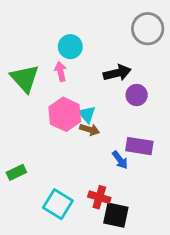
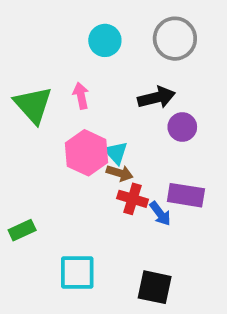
gray circle: (148, 29) -> (175, 39), moved
cyan circle: (70, 47) -> (105, 40), moved
red cross: (99, 197) -> (133, 199), moved
cyan square: (58, 204) -> (77, 273), turned -32

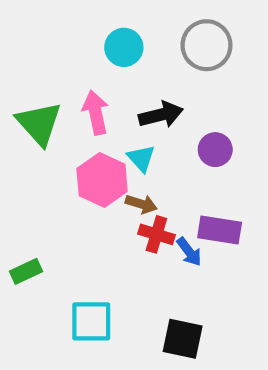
pink arrow: (81, 96) -> (96, 113), size x1.4
black arrow: (156, 98) -> (161, 115), moved
cyan triangle: (116, 153) -> (141, 158), moved

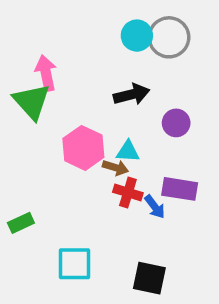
cyan circle: (124, 47) -> (137, 36), moved
pink arrow: (96, 113) -> (46, 73), moved
cyan triangle: (141, 158) -> (128, 151), moved, turned -45

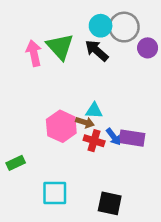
black arrow: (132, 94) -> (97, 51), moved, turned -125
green triangle: (32, 102) -> (60, 47), moved
purple circle: (176, 123) -> (148, 48), moved
pink hexagon: (83, 148) -> (61, 126), moved
blue arrow: (155, 207) -> (114, 137), moved

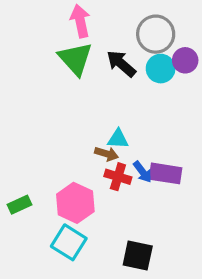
cyan circle: (101, 26) -> (161, 69), moved
pink arrow: (34, 53) -> (80, 21), moved
pink hexagon: (61, 126) -> (75, 203), moved
cyan square: (55, 193) -> (69, 242), turned 32

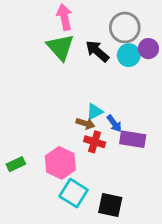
cyan triangle: (118, 139) -> (95, 112), turned -30
blue arrow: (143, 172) -> (114, 123), moved
cyan square: (69, 242) -> (74, 193), moved

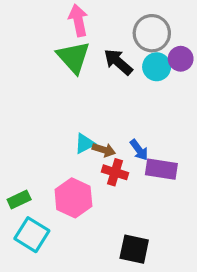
cyan triangle: (95, 112) -> (85, 144), moved
cyan square: (74, 193) -> (32, 235), moved

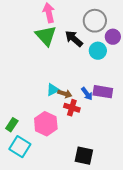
cyan circle: (157, 67) -> (98, 51), moved
purple rectangle: (161, 169) -> (103, 92), moved
green rectangle: (19, 200) -> (12, 125), turned -32

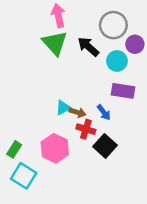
purple rectangle: (103, 92) -> (123, 91), moved
black square: (84, 156) -> (105, 146), moved, turned 30

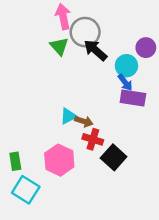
gray circle: (113, 25) -> (85, 32), moved
green triangle: (55, 43) -> (59, 46), size x0.7
blue arrow: (104, 112) -> (125, 82), moved
green rectangle: (14, 149) -> (15, 161), turned -42

